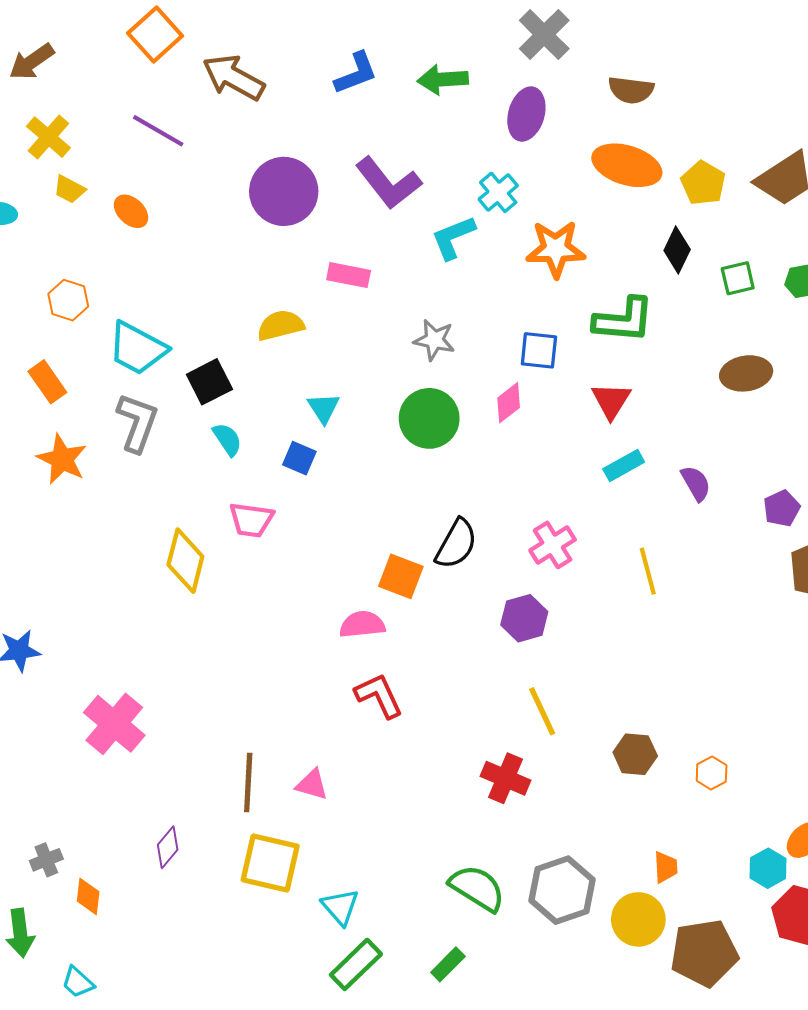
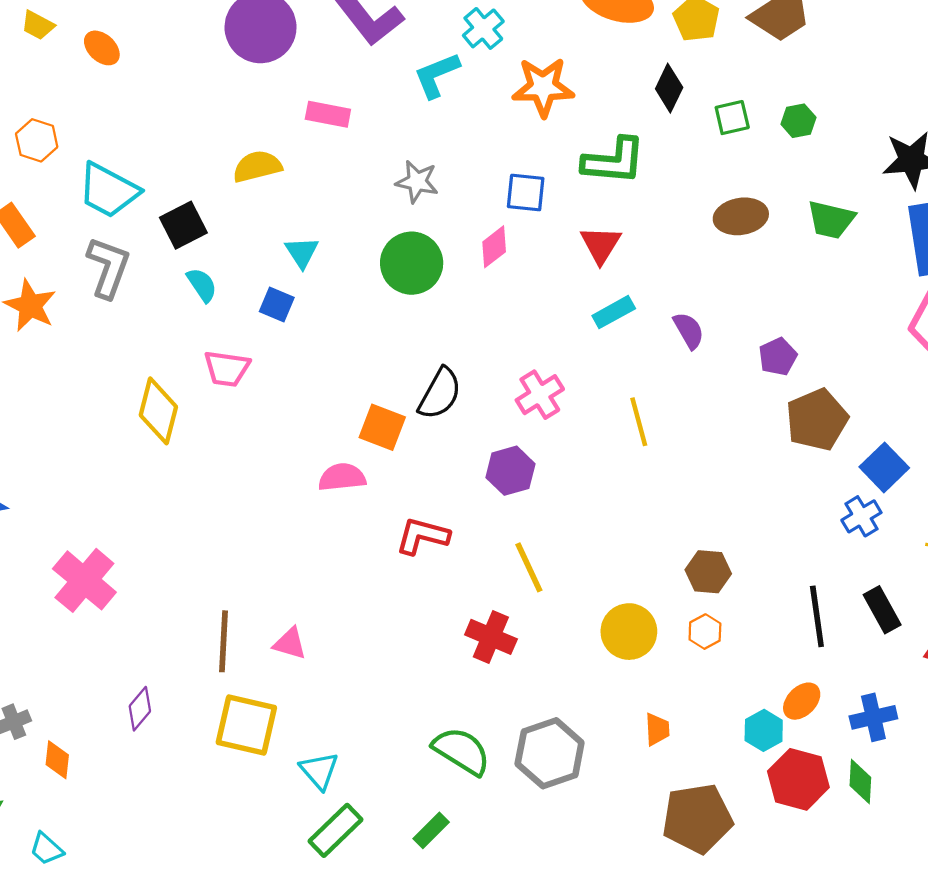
red L-shape: (379, 696) -> (422, 536), moved, turned -50
brown hexagon: (635, 754) -> (708, 572), moved
yellow circle: (638, 919) -> (629, 632), moved

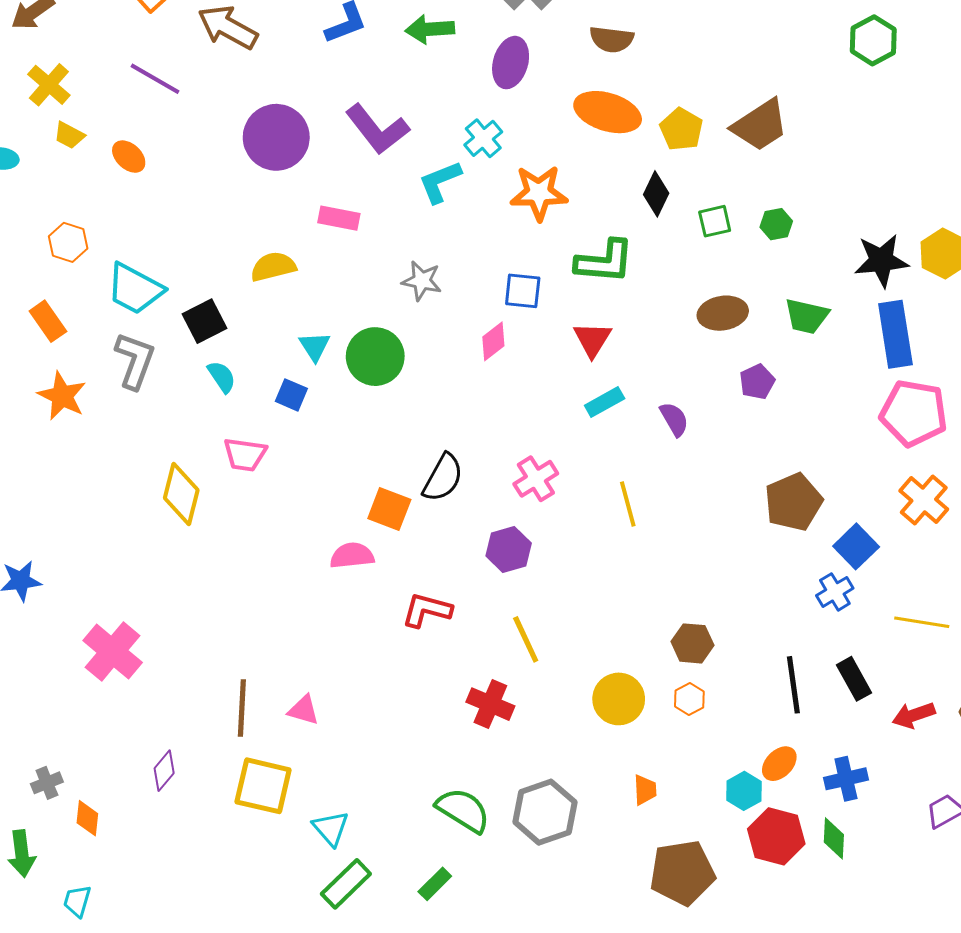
green circle: (412, 263) -> (375, 357), moved
purple pentagon: (778, 357) -> (757, 382), moved
cyan trapezoid: (46, 849) -> (77, 901), turned 64

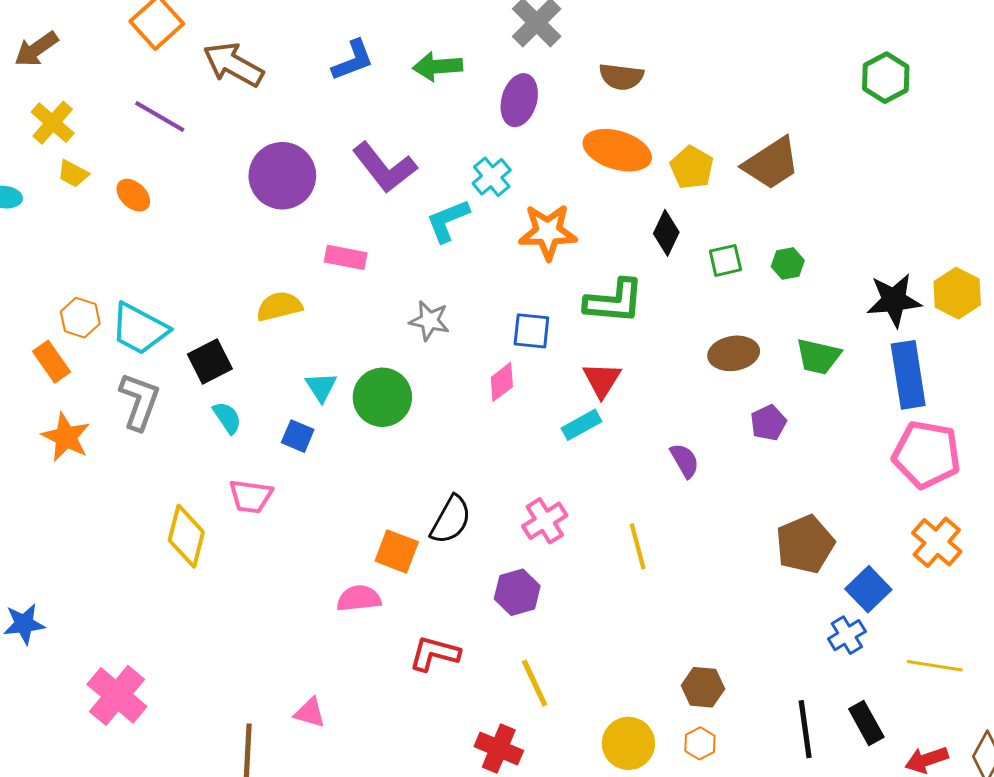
orange hexagon: (68, 242) -> (80, 318), moved
cyan rectangle: (605, 402) -> (581, 425), moved
pink triangle: (303, 710) -> (310, 713), moved

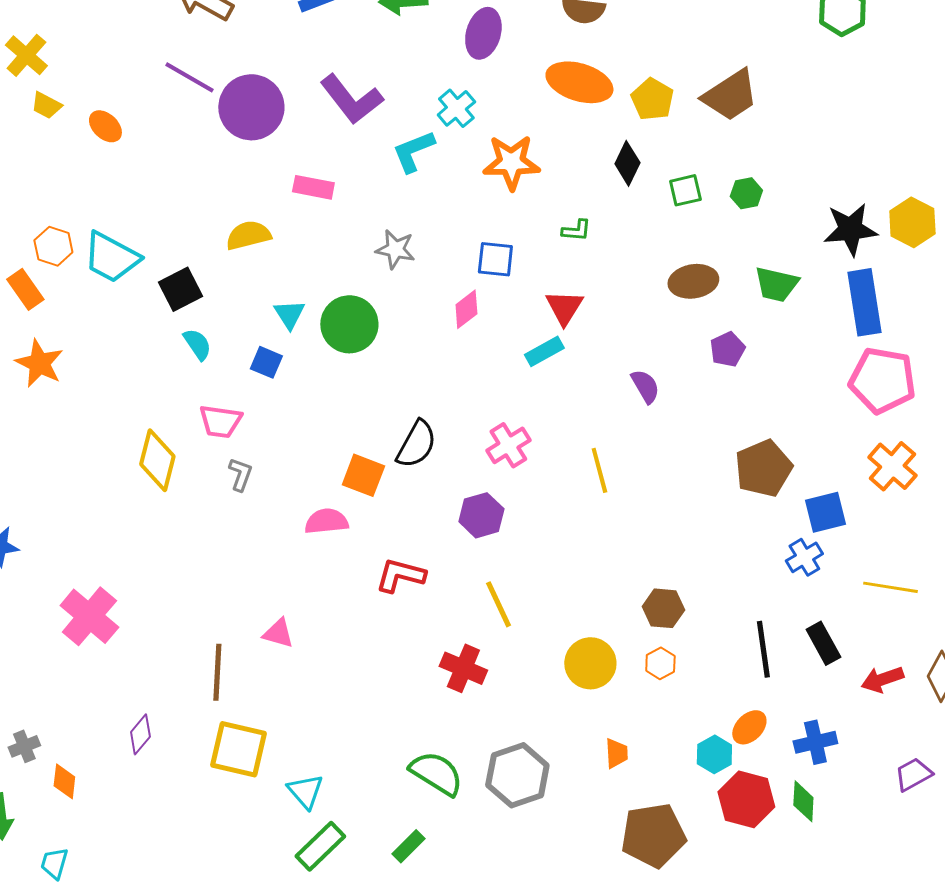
purple line: (160, 116) -> (189, 77), moved
green L-shape: (614, 301) -> (576, 230), size x0.5
gray L-shape: (139, 401) -> (240, 474), moved, size x0.6
blue square: (868, 589) -> (825, 512), turned 30

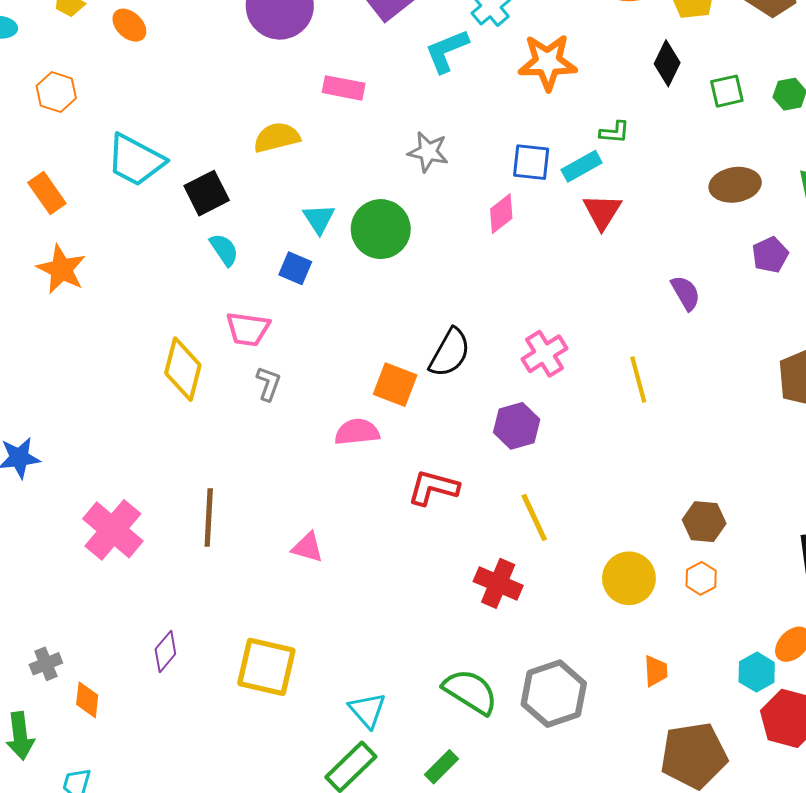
orange hexagon: (53, 246) -> (56, 92), moved
cyan rectangle: (544, 351) -> (582, 166), moved
brown line: (217, 672) -> (209, 518), moved
cyan triangle: (305, 791) -> (367, 710), moved

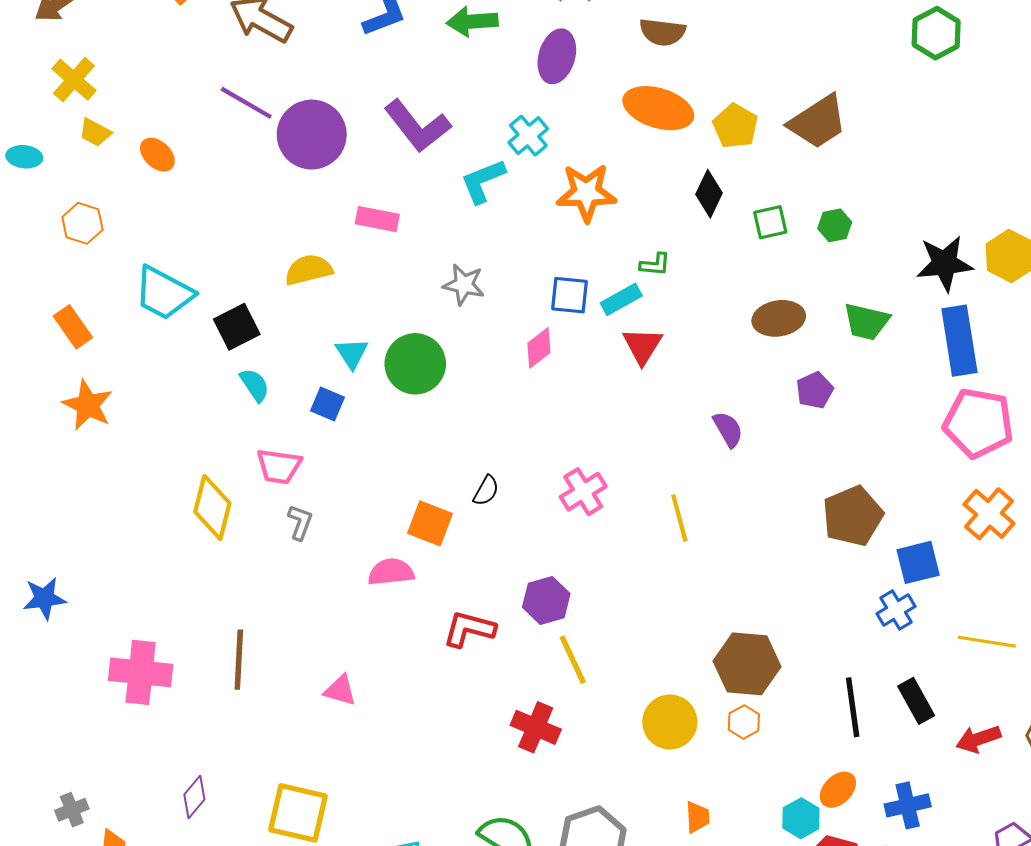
black semicircle: (450, 353) -> (486, 491), size x0.6
purple hexagon: (517, 426) -> (546, 600), moved
brown hexagon: (704, 522) -> (747, 664), size x1.5
pink cross: (113, 530) -> (141, 672), turned -34

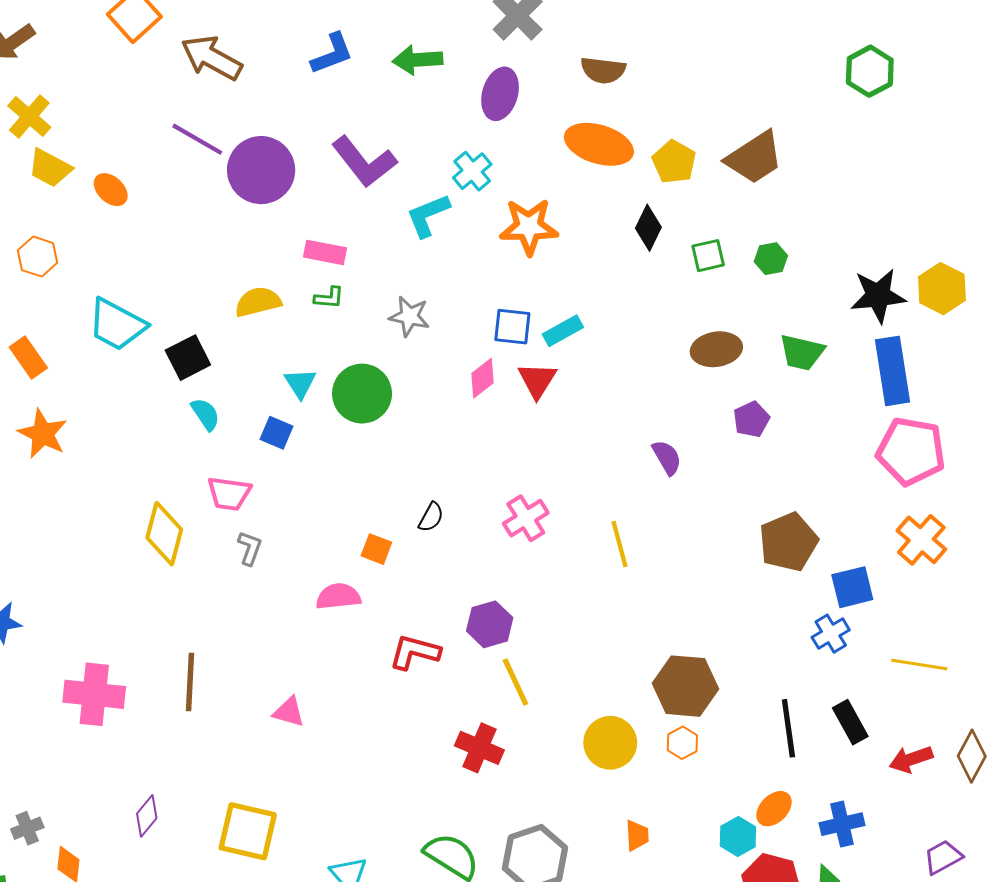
yellow trapezoid: (95, 132) -> (50, 168), size x1.4
green L-shape: (655, 264) -> (329, 298), moved
red triangle: (642, 346) -> (537, 380), moved
orange square: (430, 523) -> (376, 549), size x0.7

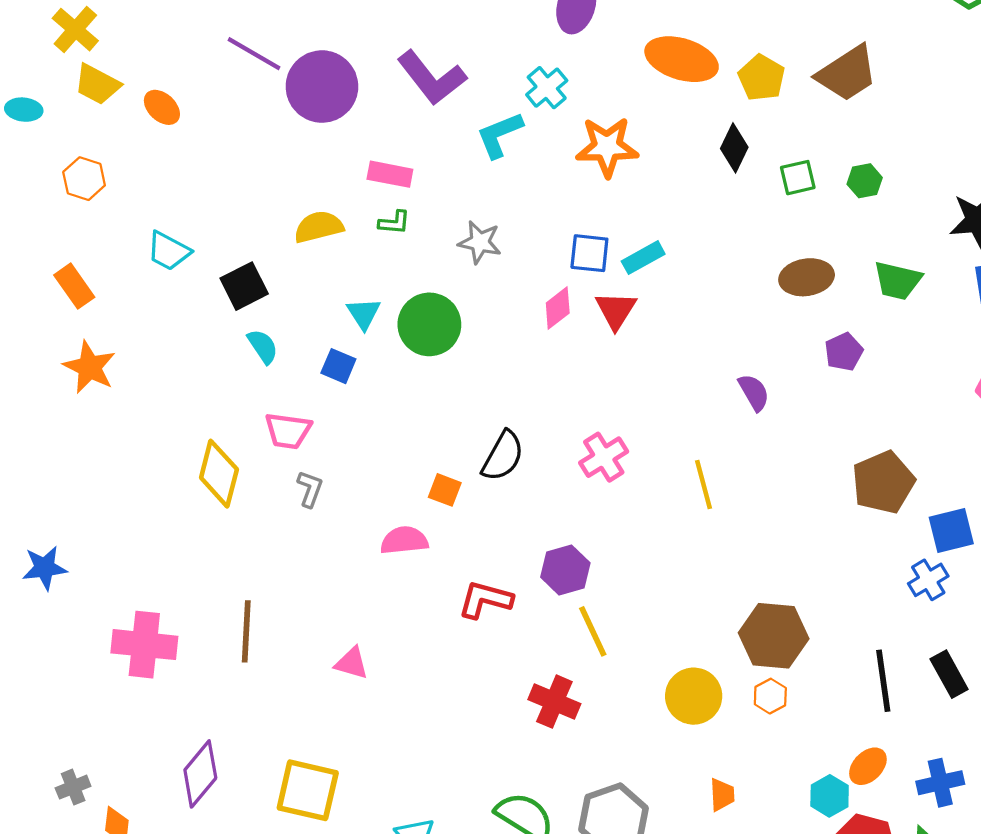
cyan trapezoid: (117, 325) -> (168, 251), size x0.7
black semicircle: (431, 517) -> (503, 456), size x1.6
purple diamond: (147, 816) -> (200, 774), size x1.5

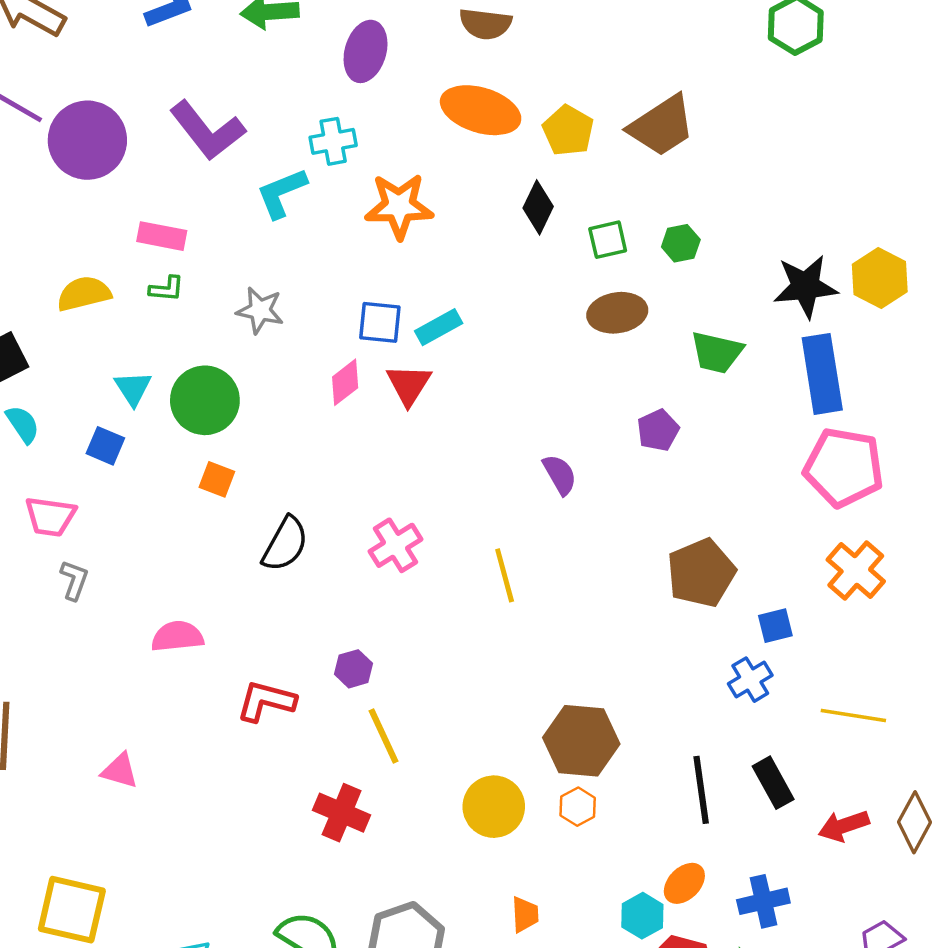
cyan cross: (547, 88) -> (333, 141), turned 30
brown ellipse: (807, 277) -> (617, 313), moved
orange square: (445, 490) -> (217, 479), moved
blue square: (951, 531) -> (775, 626), size x0.7
purple hexagon: (565, 570) -> (354, 669), size x0.7

